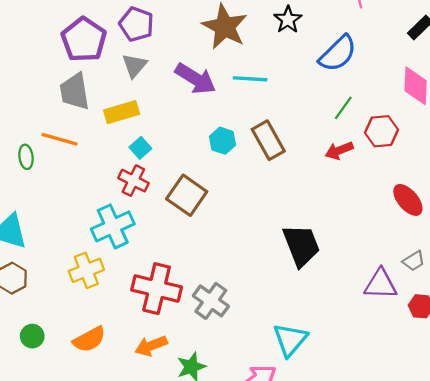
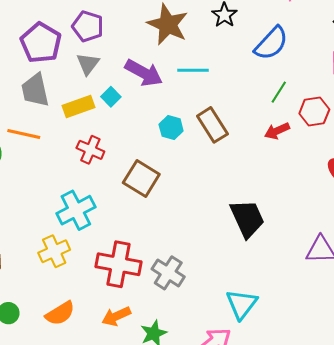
cyan square: (140, 148) -> (111, 97), moved
red cross: (133, 181) -> (90, 150), moved

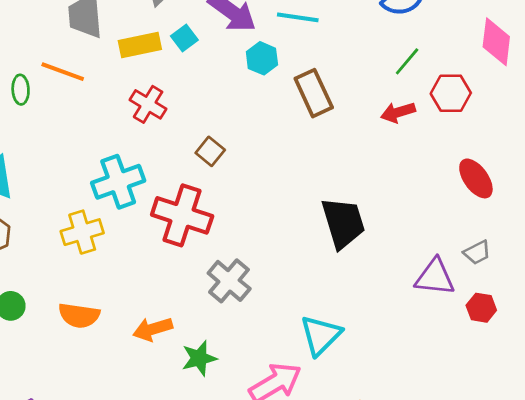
cyan hexagon: (171, 128) -> (262, 58), moved
brown square: (141, 179) -> (210, 151), size x0.6
red cross: (118, 264) -> (182, 215), moved
orange semicircle: (60, 313) -> (79, 315), turned 32

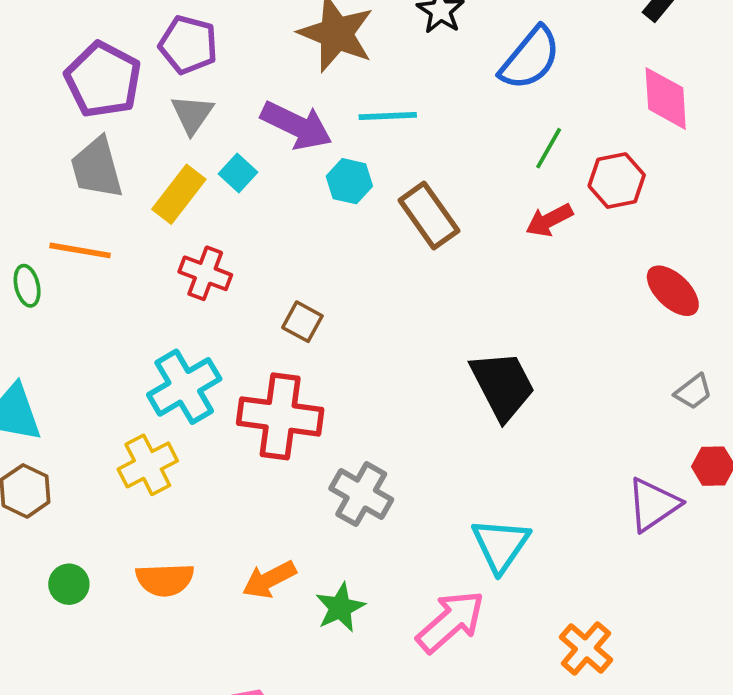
yellow rectangle: (140, 45) -> (179, 194), turned -30
purple triangle: (435, 277) -> (653, 505), moved, turned -30

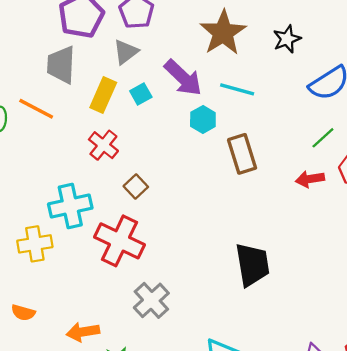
yellow rectangle: (179, 194) -> (103, 95), turned -32
brown square: (302, 322) -> (136, 187), moved
orange semicircle: (165, 580) -> (23, 313), size x0.7

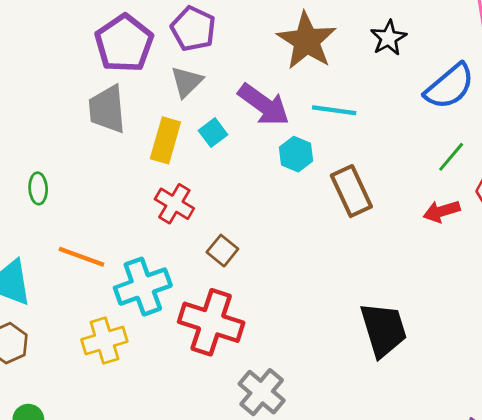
orange line: (36, 109) -> (81, 257), moved

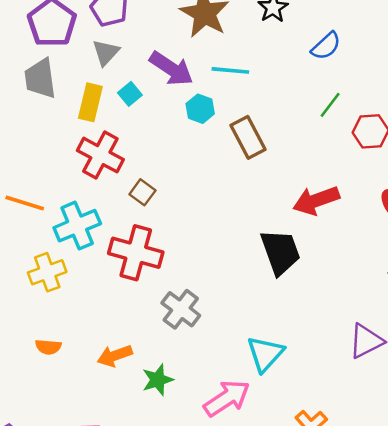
blue semicircle: (450, 86) -> (326, 46), size x0.7
red cross: (174, 204) -> (100, 155), size x1.4
red arrow: (442, 211) -> (316, 200), moved, size x1.5

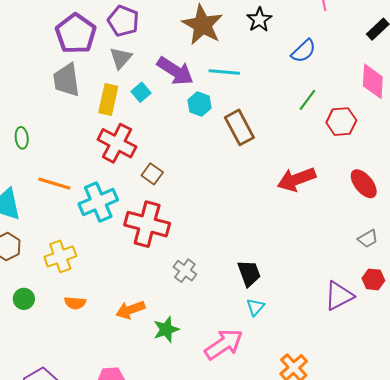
black trapezoid: (280, 252) -> (249, 273), moved, size x0.7
yellow cross: (47, 272) -> (60, 256), moved
gray cross: (181, 309) -> (185, 271), size x0.7
cyan triangle: (265, 354) -> (255, 307), size x0.6

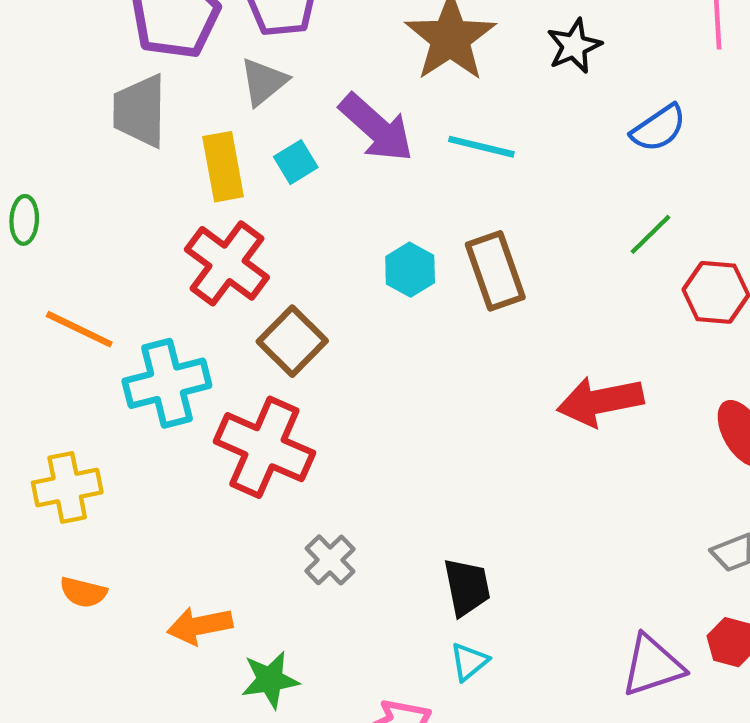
yellow rectangle: (108, 99) -> (223, 167), turned -32
cyan hexagon: (200, 104) -> (410, 270), moved
brown square: (152, 174) -> (292, 341), size x1.4

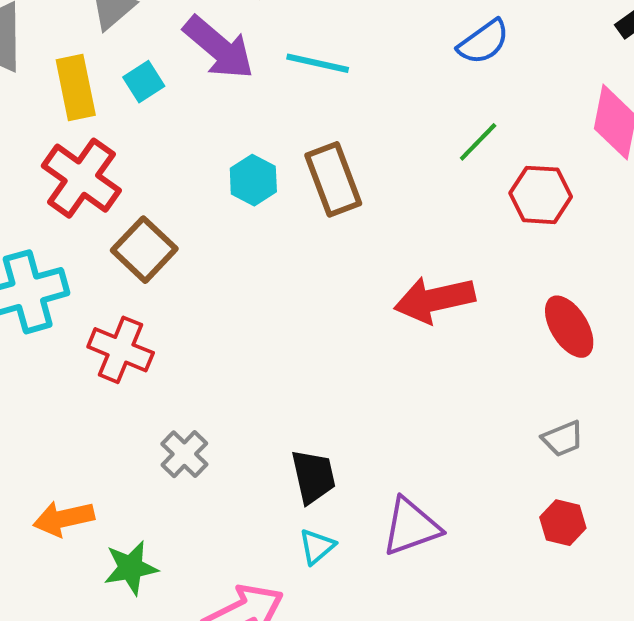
red cross: (264, 447) -> (121, 350), size x0.7
purple triangle: (652, 666) -> (411, 527), moved

